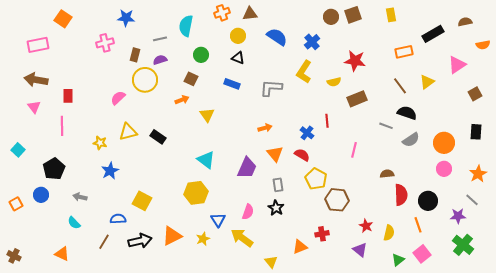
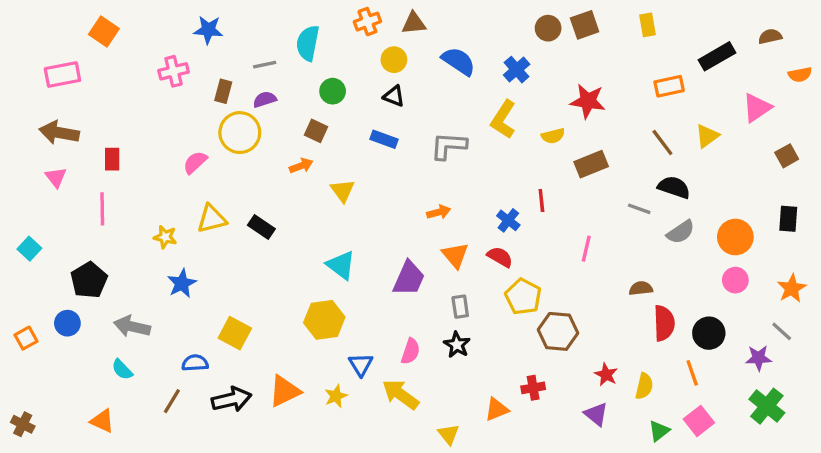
gray arrow: (80, 197) -> (132, 326), size x1.5

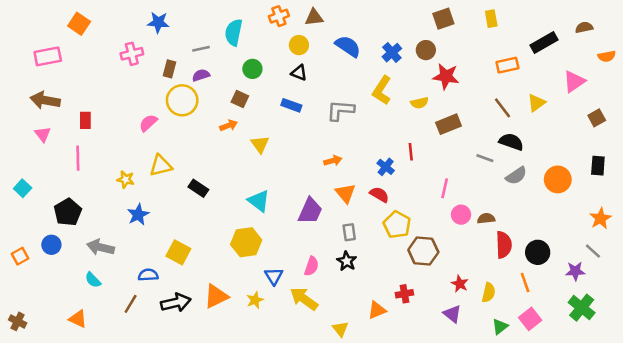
brown circle: (548, 28) -> (426, 50), moved
black rectangle: (261, 227) -> (198, 188), moved
pink circle: (735, 280) -> (461, 215), moved

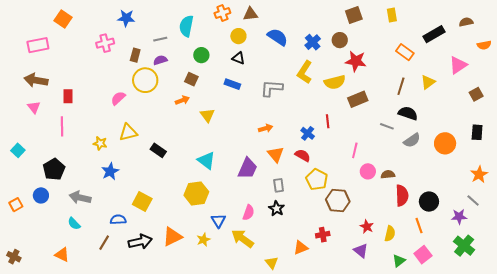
orange rectangle: (507, 65) -> (405, 52), turned 48
yellow semicircle: (420, 103) -> (335, 82), size x1.5
brown line: (502, 108) -> (401, 86), turned 54

